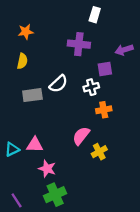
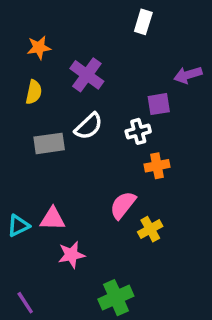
purple cross: (79, 44) -> (87, 75), moved, turned 30
pink star: (47, 169) -> (71, 255), turned -30
green cross: (55, 195) -> (116, 298), moved

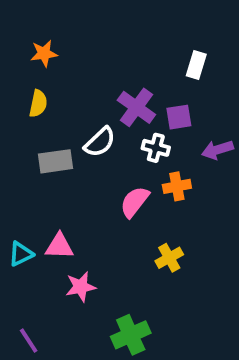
white rectangle: (143, 22) -> (196, 65), moved
purple cross: (87, 75) -> (136, 107), moved
purple arrow: (188, 75) -> (217, 150), moved
white cross: (138, 131) -> (156, 148), turned 30
pink semicircle: (123, 205) -> (135, 202), moved

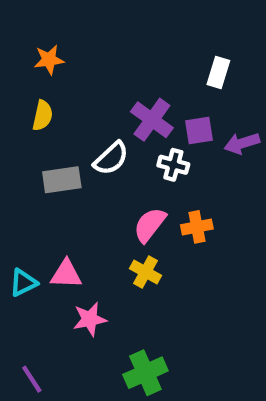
purple arrow: (217, 150) -> (242, 143), moved
orange cross: (177, 186) -> (197, 227), moved
yellow cross: (169, 258) -> (145, 272), moved, turned -32

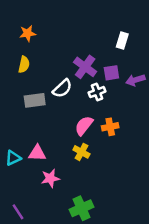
white cross: (173, 165) -> (97, 92), turned -35

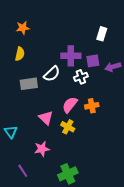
purple cross: (85, 67) -> (71, 56), turned -36
pink triangle: (37, 153) -> (46, 118), moved, turned 42
cyan triangle: (13, 158) -> (11, 132), turned -40
purple line: (18, 212) -> (23, 171), moved

